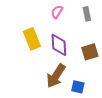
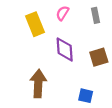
yellow rectangle: (32, 39) -> (35, 24), moved
brown arrow: (56, 76) -> (38, 84), moved, turned 150

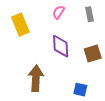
yellow rectangle: (35, 24) -> (20, 25), moved

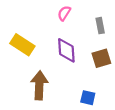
gray rectangle: (90, 14) -> (100, 26), moved
yellow rectangle: (20, 25) -> (22, 45), moved, turned -35

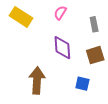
yellow rectangle: (22, 45) -> (21, 17), moved
blue square: (88, 98) -> (82, 84), moved

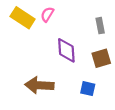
pink semicircle: (60, 13) -> (47, 14), moved
brown arrow: (37, 80) -> (39, 85), turned -90

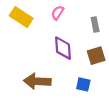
pink semicircle: (47, 14) -> (58, 13), moved

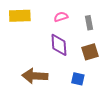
pink semicircle: (58, 13) -> (61, 17), moved, turned 40
yellow rectangle: (21, 17) -> (20, 16), turned -35

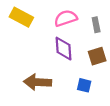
yellow rectangle: (20, 16) -> (21, 17), turned 30
pink semicircle: (61, 17) -> (66, 18), size x1.5

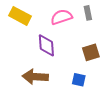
gray rectangle: (96, 25) -> (88, 13), moved
purple diamond: (64, 49) -> (46, 45), moved

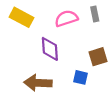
blue square: (79, 80) -> (81, 77), moved

